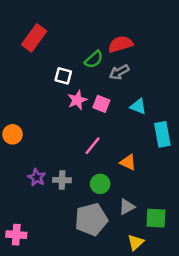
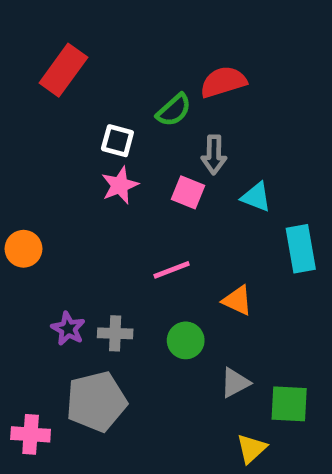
gray arrow: (119, 72) -> (214, 155), moved, turned -60
pink star: (77, 100) -> (120, 185), moved
pink line: (92, 146) -> (172, 270), turned 30
gray pentagon: (91, 219) -> (96, 402), moved

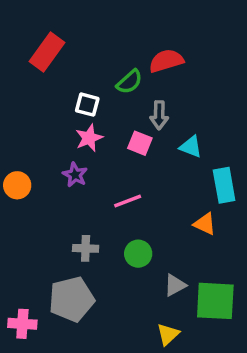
orange triangle: (237, 300) -> (205, 224), moved
purple star: (68, 329) -> (75, 175), moved
green square: (289, 404) -> (215, 301), size x1.4
yellow triangle: (251, 449) -> (168, 334), moved

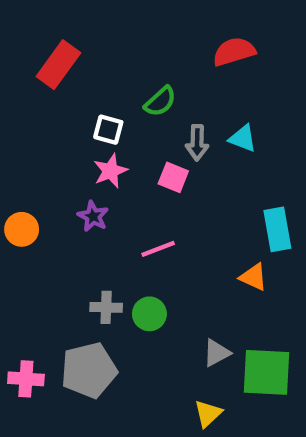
red semicircle: (166, 61) -> (234, 52), moved
cyan triangle: (191, 147) -> (243, 138), moved
green circle: (138, 254) -> (149, 314), moved
pink cross: (22, 324) -> (26, 379), moved

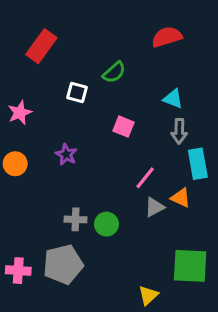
gray arrow: (197, 143) -> (179, 131), moved
pink star: (110, 171) -> (20, 113), moved
pink line: (158, 249) -> (145, 178), moved, turned -30
gray triangle: (217, 353) -> (154, 207), moved

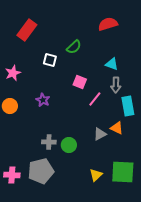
pink line: (145, 178) -> (95, 99), moved
yellow triangle: (148, 295) -> (96, 175), moved

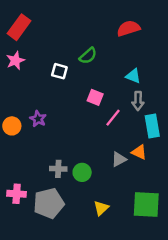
red rectangle: (27, 30) -> (19, 27), moved
pink star: (13, 73) -> (15, 60), moved
purple star: (43, 100) -> (38, 119), moved
pink cross: (12, 175) -> (17, 194), moved
yellow triangle: (96, 175) -> (101, 208), moved

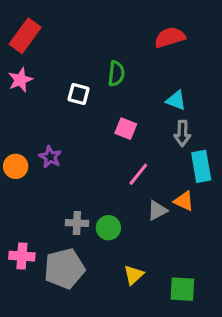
green semicircle: (88, 56) -> (116, 74), turned -42
pink line: (113, 118) -> (138, 174), moved
green square: (146, 205) -> (182, 289), moved, size x0.7

